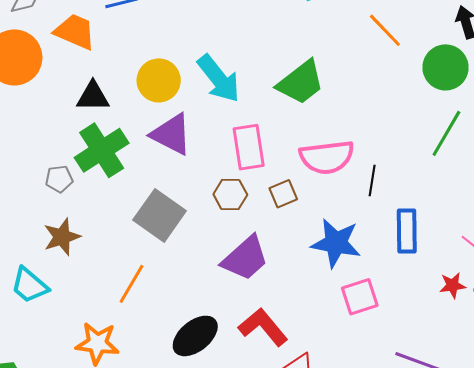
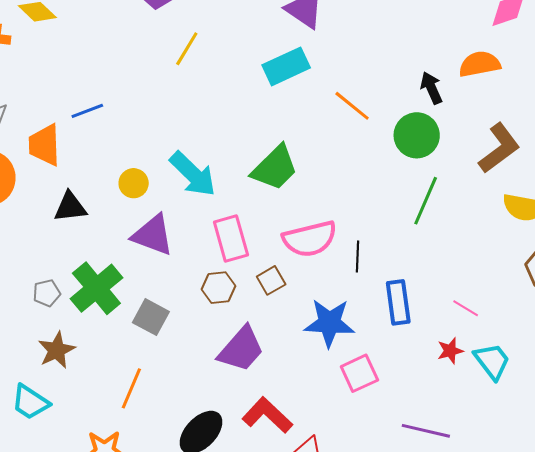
orange trapezoid: (75, 32) -> (45, 145), turned -108
yellow circle: (159, 80) -> (134, 183), size x0.7
green cross: (102, 150) -> (96, 288), moved
gray square: (160, 215) -> (151, 317), size x0.7

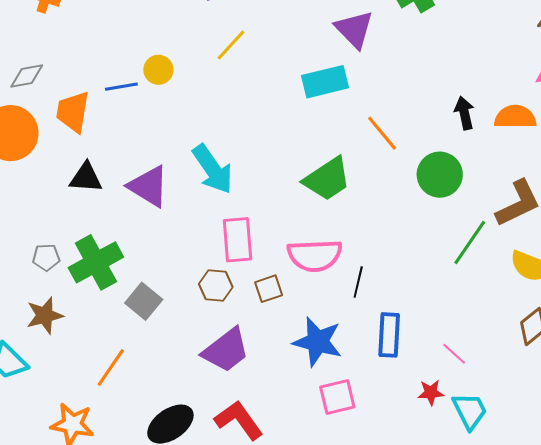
black arrow: (431, 88) -> (464, 113), moved
green trapezoid: (275, 168) -> (327, 179), moved
yellow circle: (134, 183) -> (158, 70), moved
green line: (426, 201) -> (470, 243), moved
purple triangle: (153, 235) -> (149, 186), moved

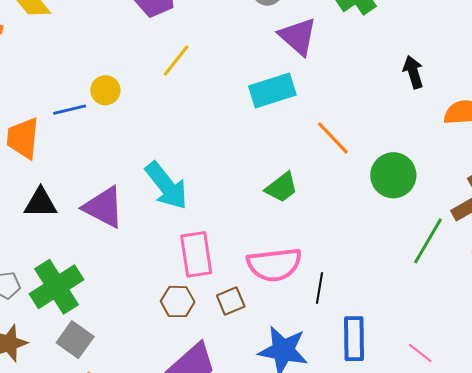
black arrow: (464, 113) -> (413, 72), moved
green trapezoid: (327, 179) -> (281, 187), size x0.7
gray square: (144, 301) -> (75, 340), moved

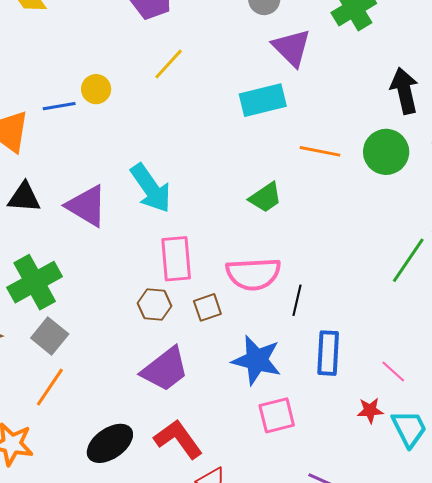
black arrow: (413, 72) -> (404, 91), size x1.4
orange line: (333, 138) -> (320, 151), turned -39
green circle: (393, 175) -> (386, 152), moved

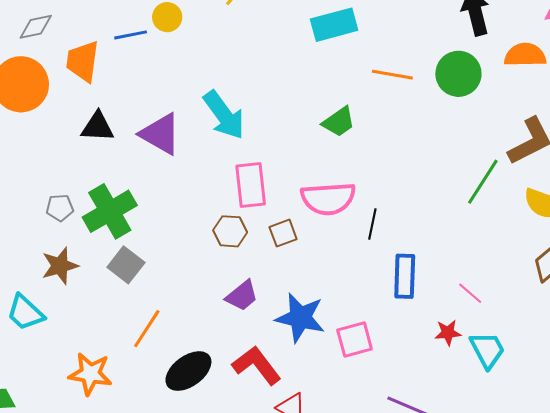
blue star: (257, 360) -> (300, 318), moved
purple trapezoid: (165, 369) -> (242, 296), size x0.7
orange line: (50, 387) -> (147, 329), moved

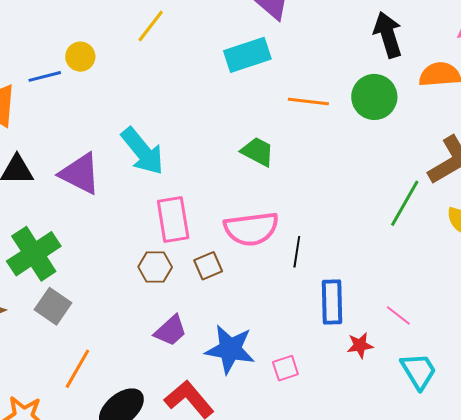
green trapezoid: (339, 122) -> (258, 152), turned -114
red star: (448, 333) -> (360, 345), moved
pink square: (355, 340) -> (285, 368), size x0.7

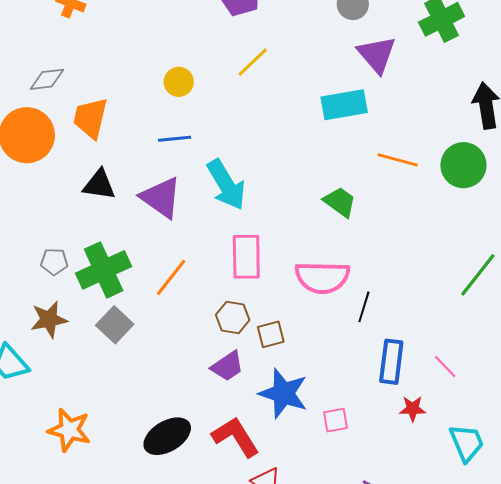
blue line: (45, 76) -> (175, 139), moved
brown square: (208, 266) -> (271, 334), moved
brown hexagon: (155, 267) -> (233, 317), moved
pink line: (398, 315) -> (445, 366), moved
orange line: (77, 369) -> (171, 277), moved

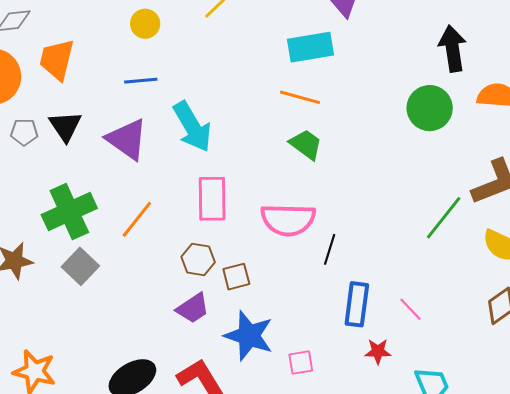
orange line: (398, 160) -> (300, 97), moved
black triangle: (99, 185) -> (65, 126), turned 48
gray pentagon: (54, 262) -> (24, 132), moved

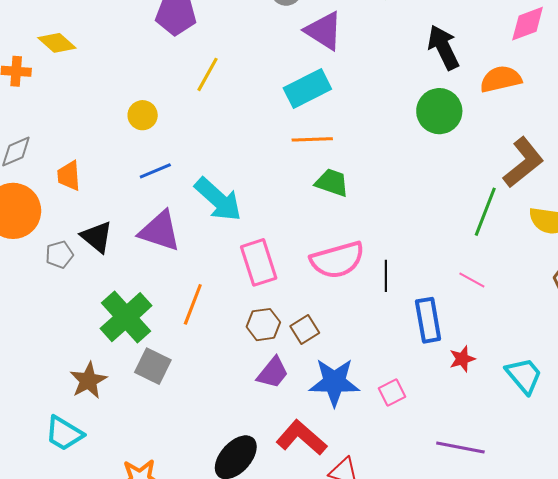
orange trapezoid: (57, 60) -> (69, 176), size x0.7
pink line: (411, 309) -> (472, 280), moved

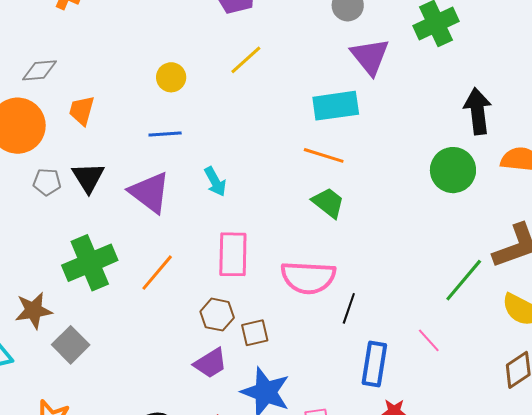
cyan arrow: (218, 199) -> (215, 182), size x0.6
gray square: (153, 366) -> (71, 345), moved

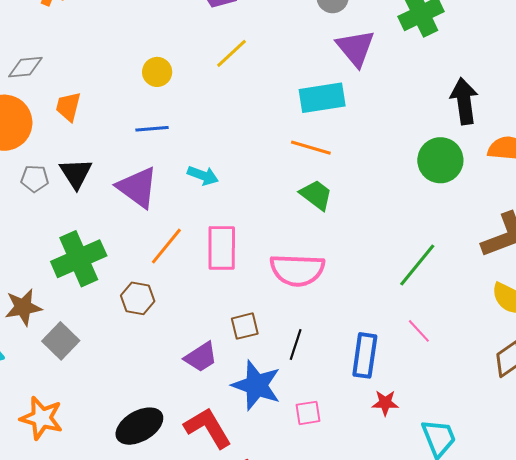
cyan arrow: (215, 182) -> (203, 176), turned -40
orange line: (157, 273) -> (166, 246), moved
green line: (464, 280) -> (417, 265), moved
black line: (349, 308) -> (296, 344), moved
brown hexagon: (217, 315) -> (138, 298), moved

